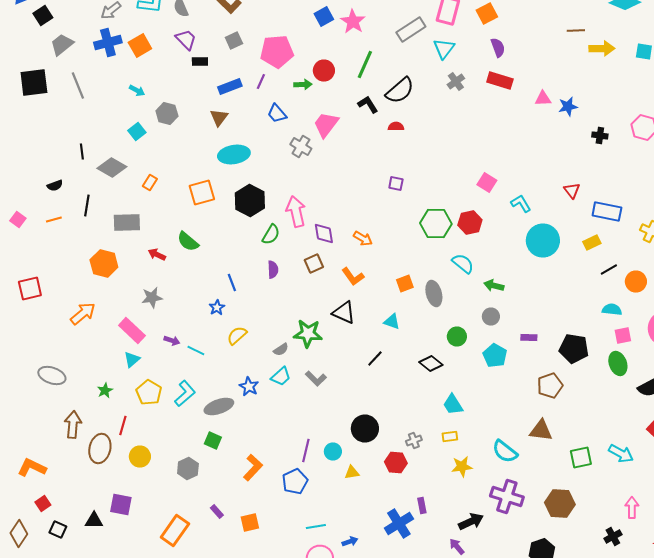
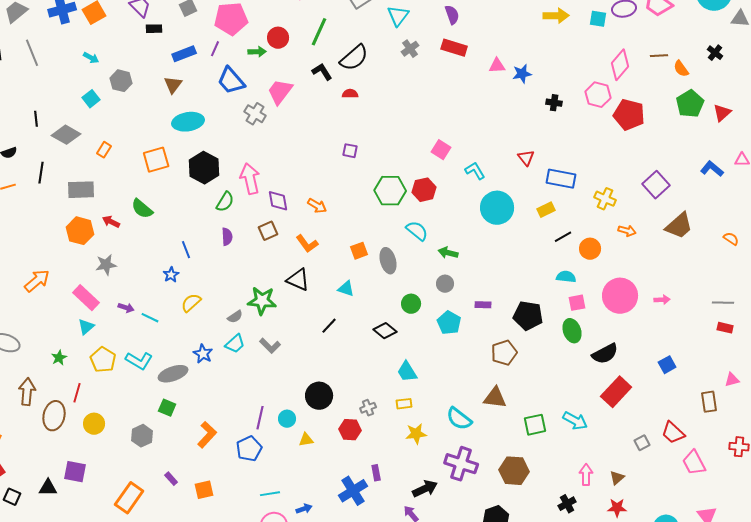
blue trapezoid: (277, 114) -> (231, 81), size x1.4
orange hexagon: (104, 264) -> (80, 231), moved
cyan L-shape: (185, 394) -> (139, 361), turned 72

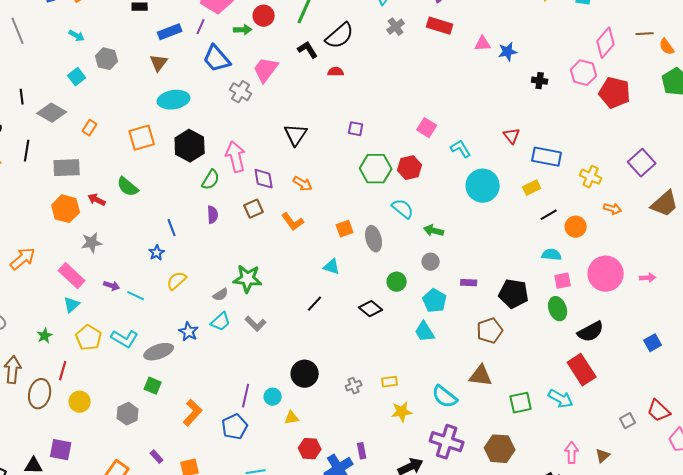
purple square: (350, 151) -> (356, 129), moved
black triangle: (298, 280) -> (296, 135), moved, turned 40
cyan trapezoid: (407, 372) -> (425, 332), moved
red rectangle: (616, 392) -> (582, 370), moved, turned -76
red hexagon: (350, 430) -> (310, 449), moved

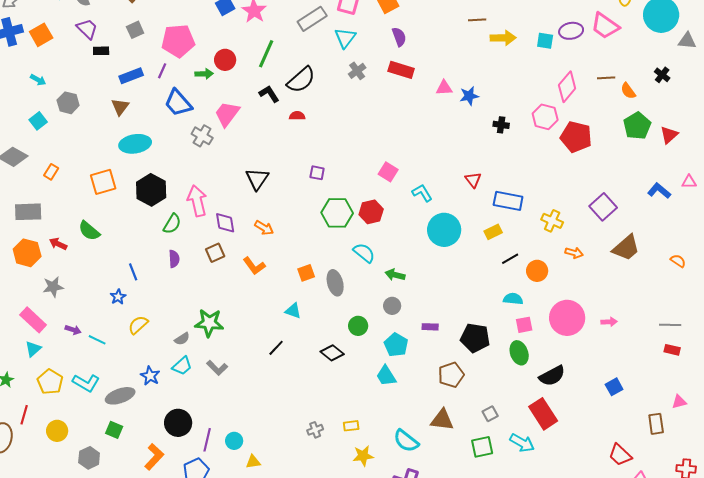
black circle: (305, 374) -> (178, 423), moved
yellow circle: (80, 402) -> (57, 431), moved
gray square: (628, 421) -> (490, 414), moved

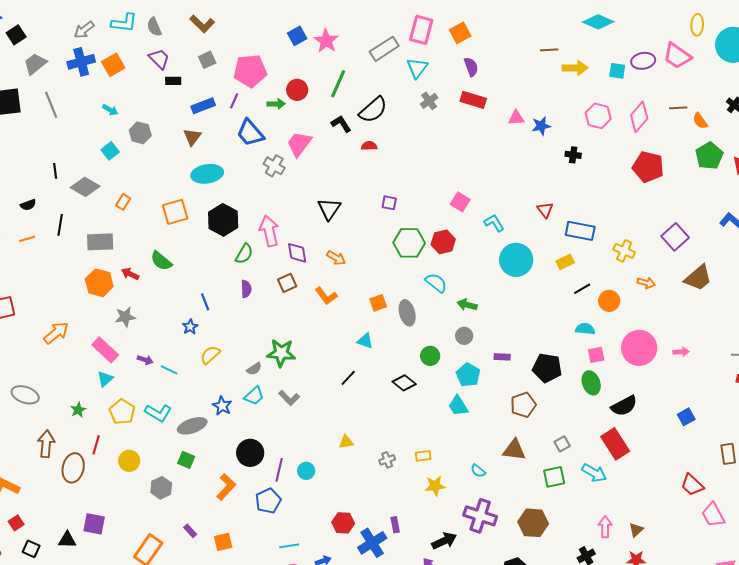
pink hexagon: (545, 117) -> (598, 116), moved
cyan semicircle: (406, 441) -> (478, 471), size x0.6
yellow triangle: (253, 462) -> (346, 442), moved

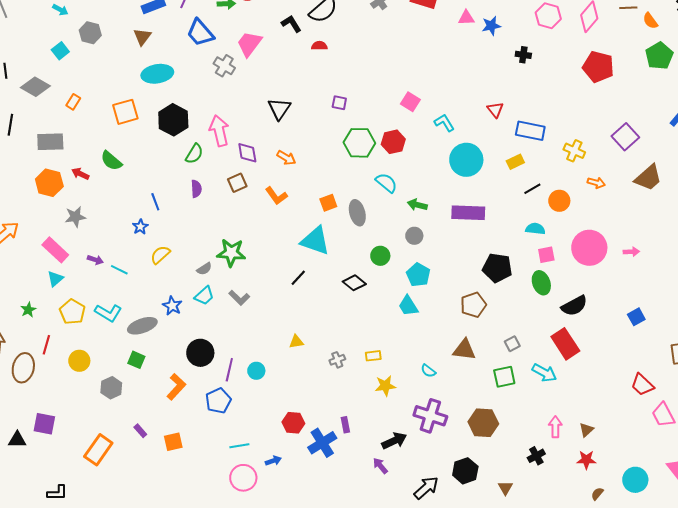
cyan triangle: (365, 341) -> (315, 241), size x1.8
purple rectangle: (502, 357) -> (468, 213), moved, size x2.0

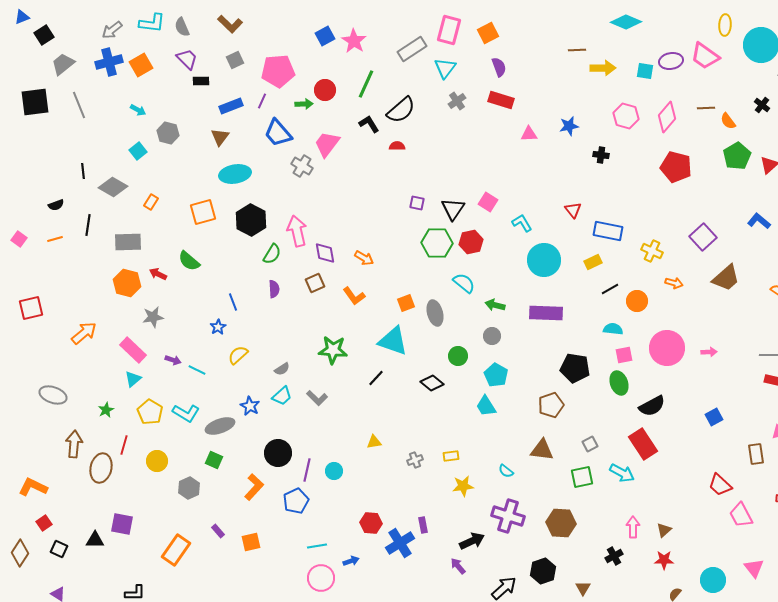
pink triangle: (466, 18) -> (529, 134), moved
black triangle: (279, 109) -> (453, 209), moved
green star: (231, 253) -> (333, 350), moved

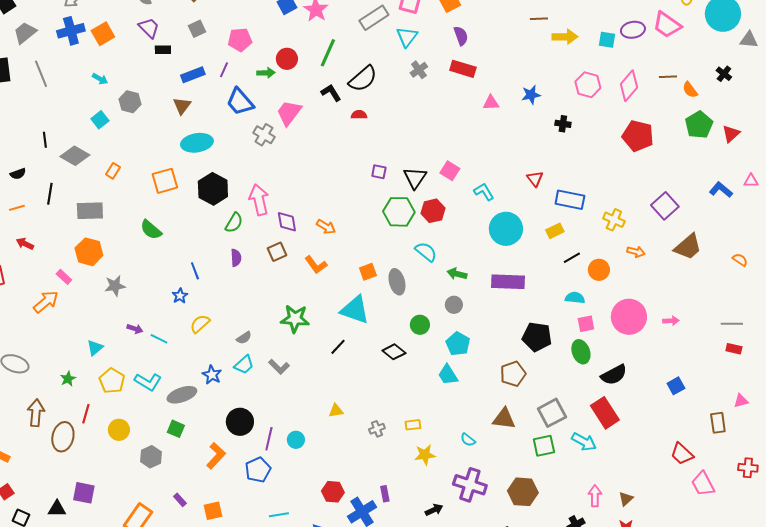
pink pentagon: (278, 71) -> (240, 40), size x0.7
red arrow: (158, 274) -> (25, 244), moved
pink rectangle: (133, 350) -> (64, 277), moved, size x0.6
gray square: (590, 444) -> (552, 413), size x1.8
black arrow: (472, 541) -> (434, 510), size x0.7

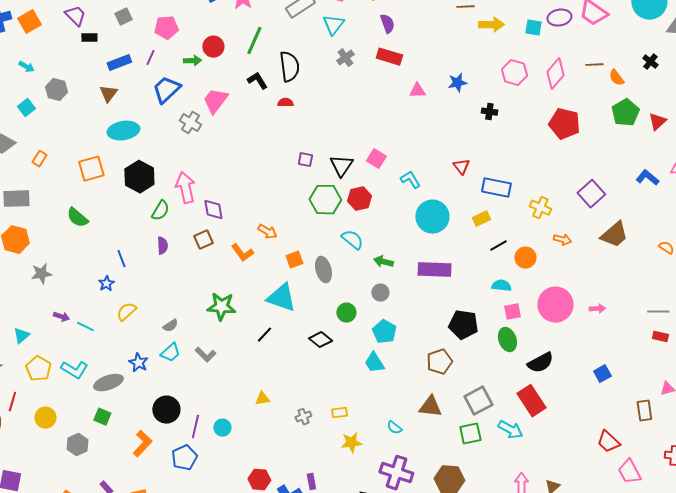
black semicircle: (363, 79) -> (289, 67), turned -56
blue trapezoid: (240, 102) -> (166, 90), turned 88
orange arrow: (326, 227) -> (267, 232), moved

